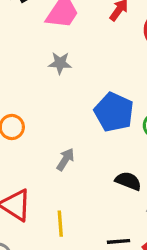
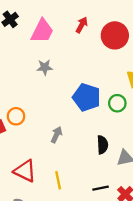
black semicircle: (128, 181) -> (102, 145), turned 72

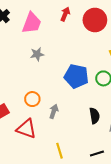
orange circle: (16, 116) -> (32, 99), moved
red triangle: (25, 171) -> (26, 129), moved

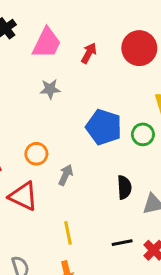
red arrow: (65, 14) -> (89, 53), moved

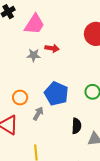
red arrow: (89, 53) -> (52, 48), moved, turned 64
blue pentagon: (104, 127) -> (56, 94), moved

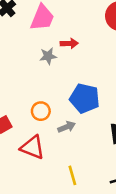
gray arrow: (38, 114) -> (67, 127), turned 48

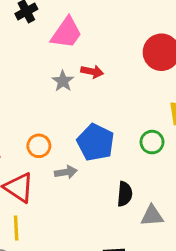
gray star: (48, 56) -> (63, 81), turned 30
yellow line: (72, 175) -> (16, 228), moved

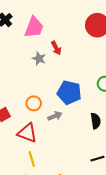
red arrow: (92, 72) -> (56, 48), turned 64

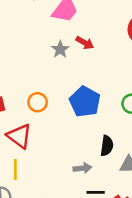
red arrow: (56, 48) -> (85, 43), turned -48
gray arrow: (55, 116) -> (82, 168), moved

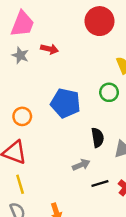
gray star: (60, 49) -> (20, 55), moved

